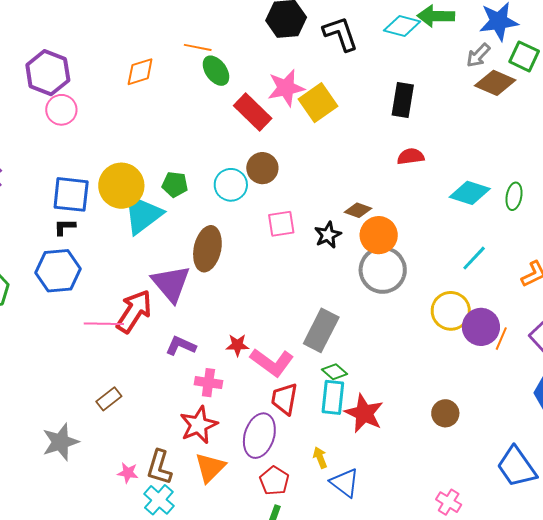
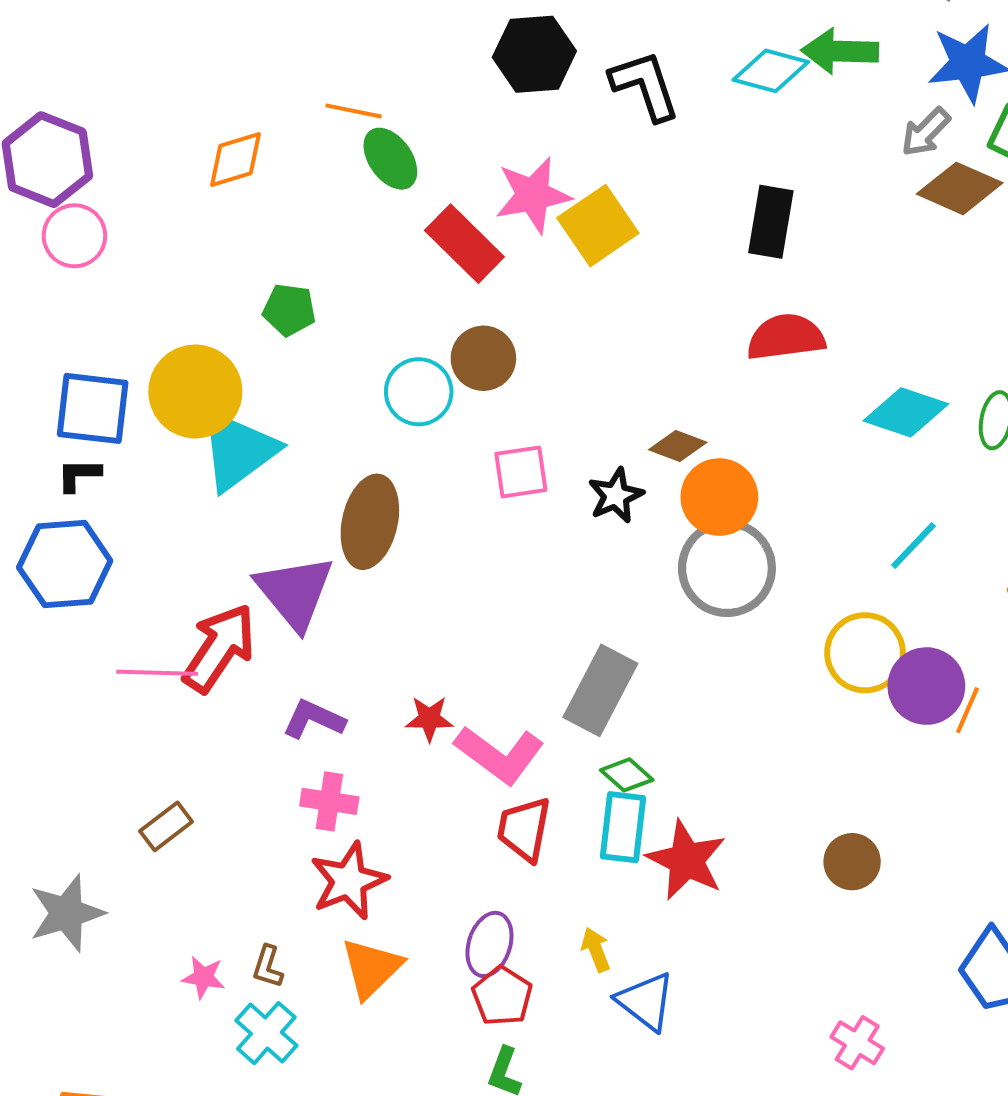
red semicircle: (411, 156) -> (786, 337), size x1.4
green pentagon: (175, 184) -> (289, 310), moved
pink cross: (208, 383) -> (329, 801), moved
purple ellipse: (259, 436) -> (489, 944), moved, size x0.7
brown L-shape: (159, 467) -> (268, 967), size x0.6

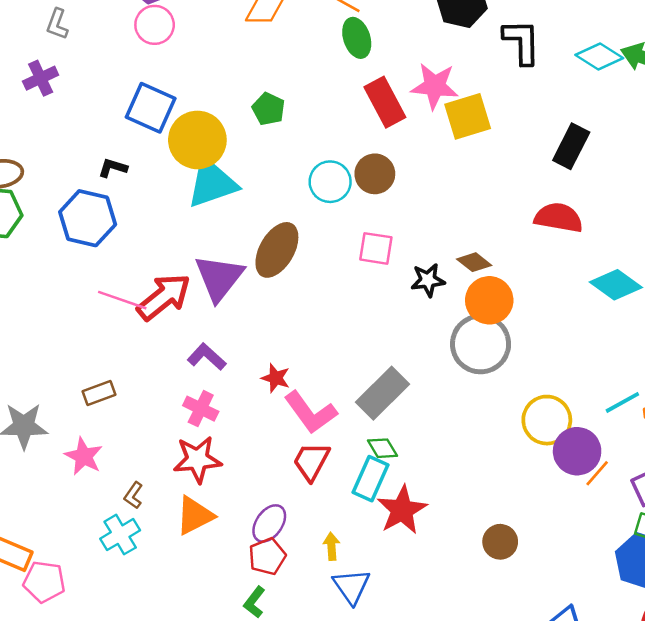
blue square: (93, 408) -> (151, 108), moved
cyan line: (913, 546) -> (622, 402), moved
pink star: (203, 977) -> (84, 456), moved, size x1.4

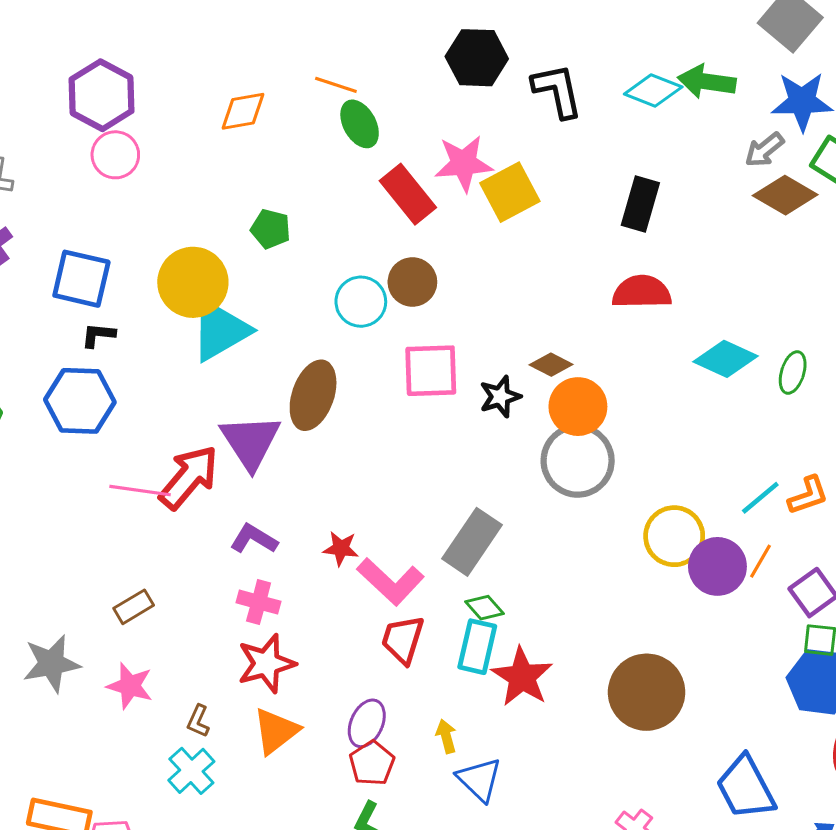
blue square: (151, 108) -> (81, 279), moved
pink square: (376, 248) -> (431, 371), size x1.4
orange line: (597, 473) -> (760, 561), moved
brown circle: (500, 542) -> (647, 692), size x1.8

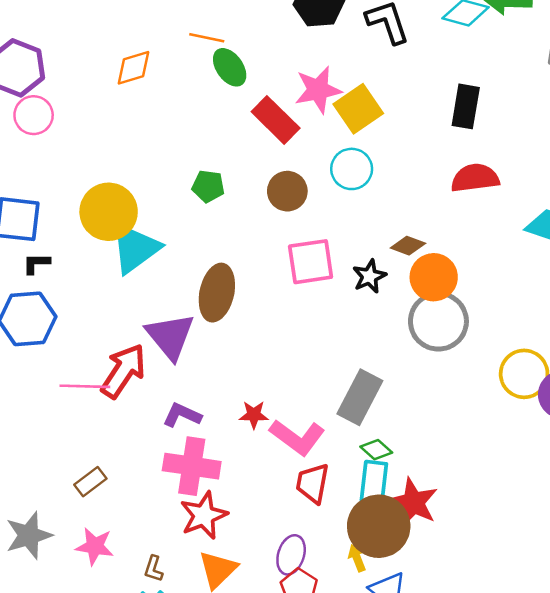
green pentagon: (271, 229) -> (208, 186), moved
cyan circle: (361, 302) -> (352, 169), moved
pink cross: (259, 602) -> (192, 466), size x1.6
brown circle: (647, 692) -> (379, 526), moved

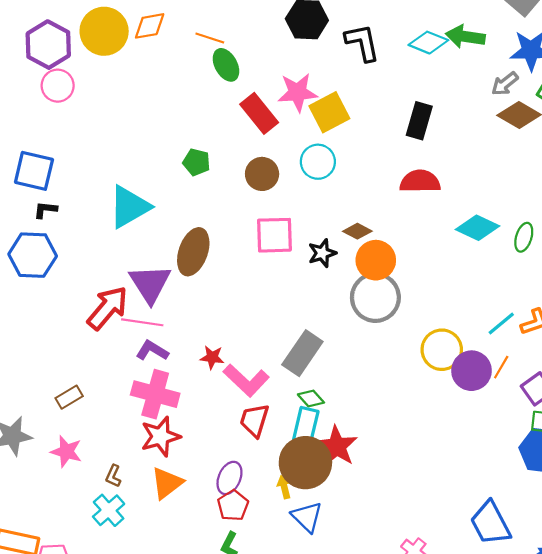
orange diamond: (133, 68) -> (150, 26), moved
yellow circle: (109, 212) -> (104, 31), moved
pink line: (85, 386) -> (142, 322), moved

